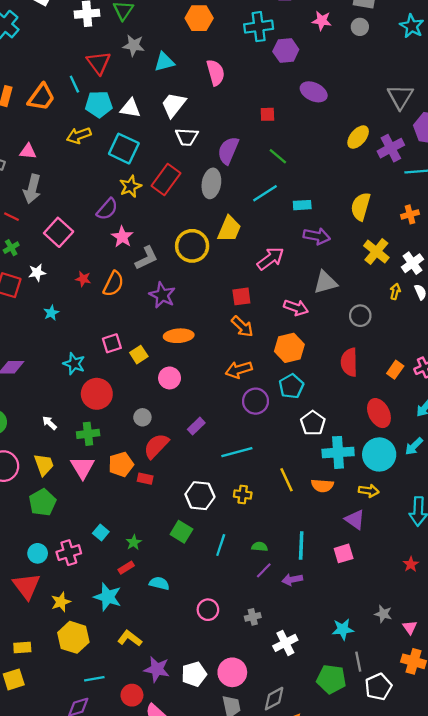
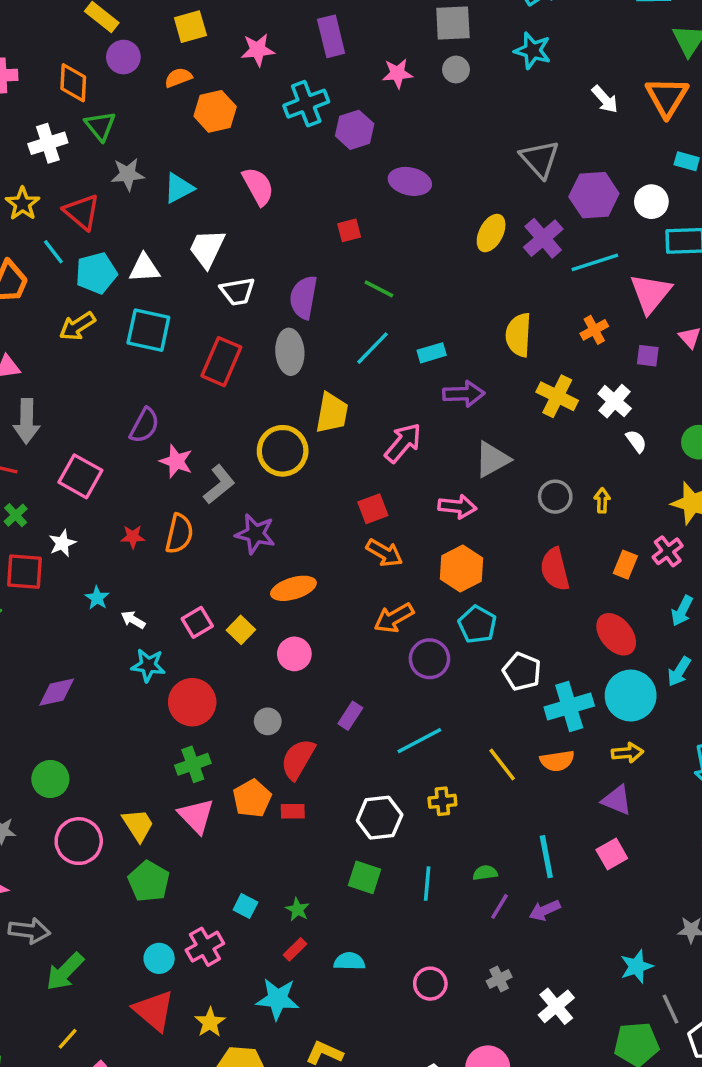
yellow star: (130, 186) -> (23, 204), moved
yellow arrow: (395, 291) -> (602, 500), moved
white arrow: (49, 423) -> (133, 620), moved

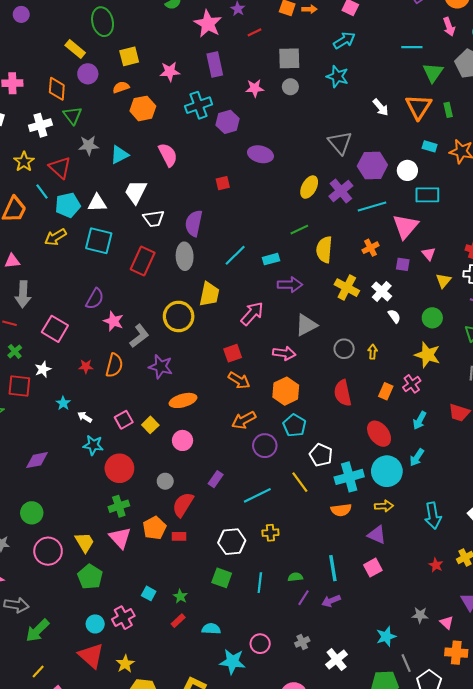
green line: (379, 289) -> (299, 230), moved, turned -54
yellow line: (502, 765) -> (300, 482), moved
cyan star: (278, 999) -> (232, 662), moved

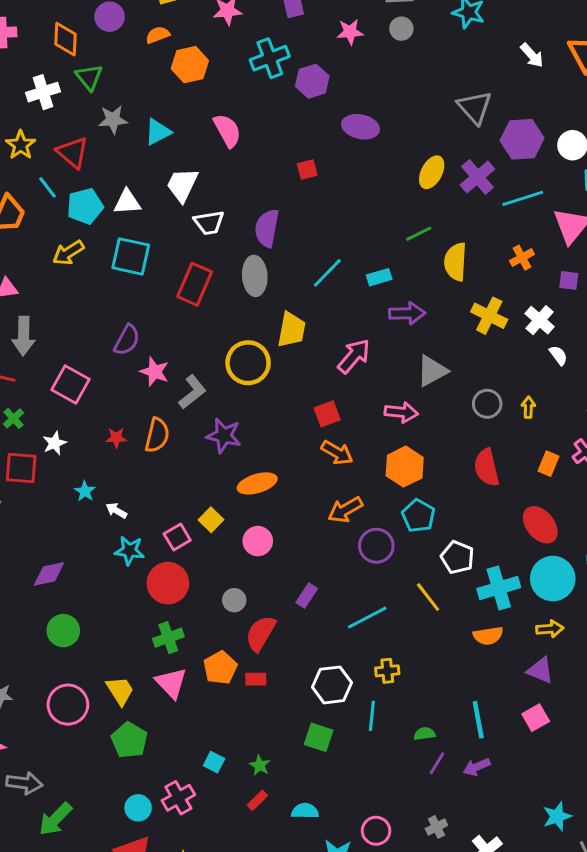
pink square: (124, 420) -> (177, 537), moved
green circle: (32, 513) -> (63, 631), moved
cyan line: (260, 583) -> (372, 716), moved

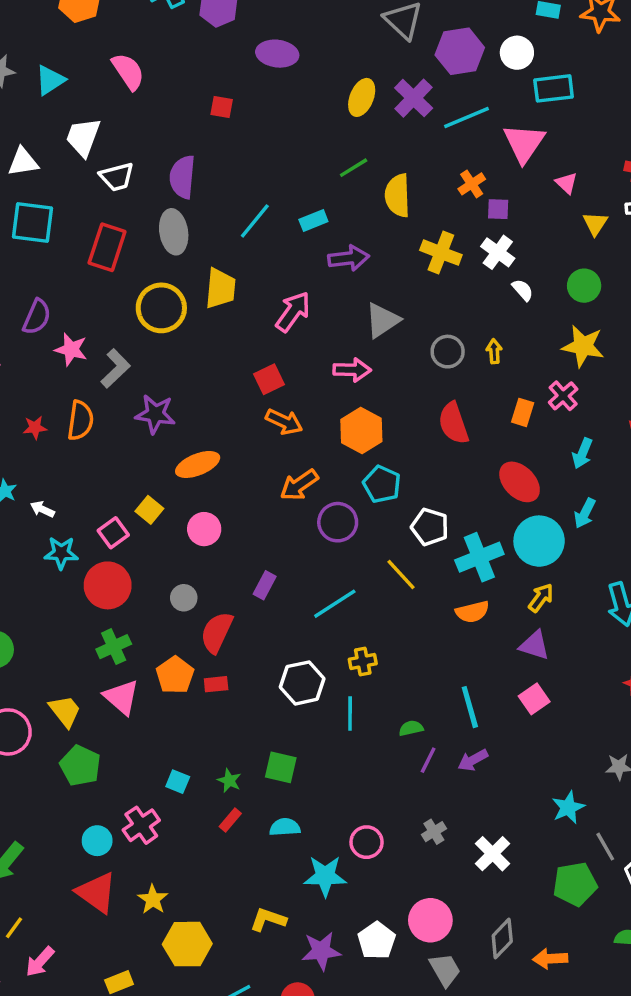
red square: (307, 169) -> (222, 107), turned 30
purple square: (569, 280) -> (498, 209), moved
yellow circle: (248, 363) -> (161, 308), moved
yellow arrow: (550, 629) -> (541, 598), turned -44
green square: (319, 737) -> (281, 767), moved

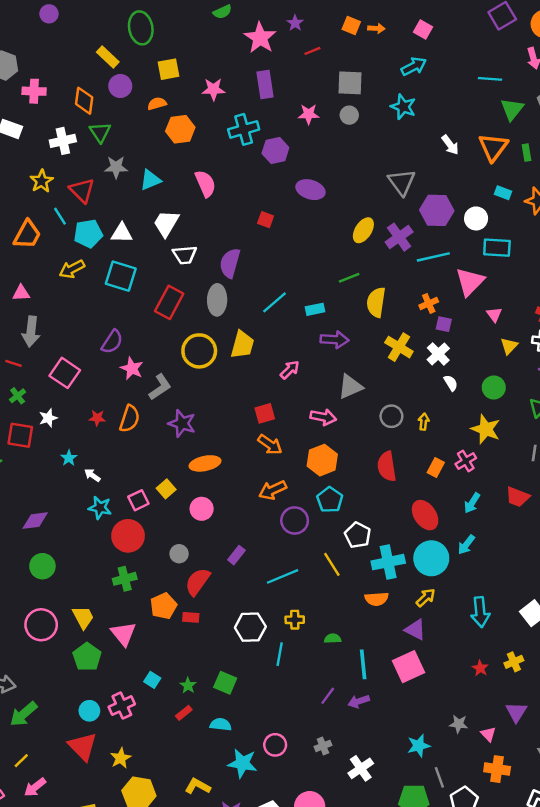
pink arrow: (293, 312) -> (290, 370), size x0.7
pink triangle: (121, 697) -> (123, 634), moved
pink square: (534, 699) -> (408, 667), size x1.5
green semicircle: (411, 728) -> (333, 639), moved

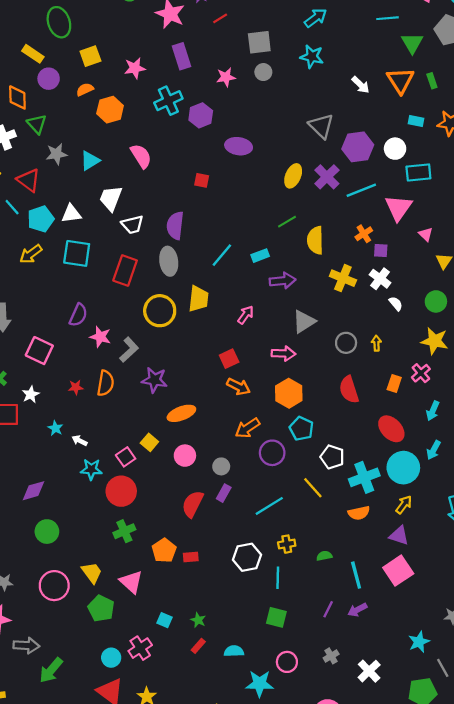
gray circle: (179, 554) -> (221, 466), moved
red semicircle: (198, 582) -> (193, 504), moved
green square: (225, 683) -> (276, 617), moved

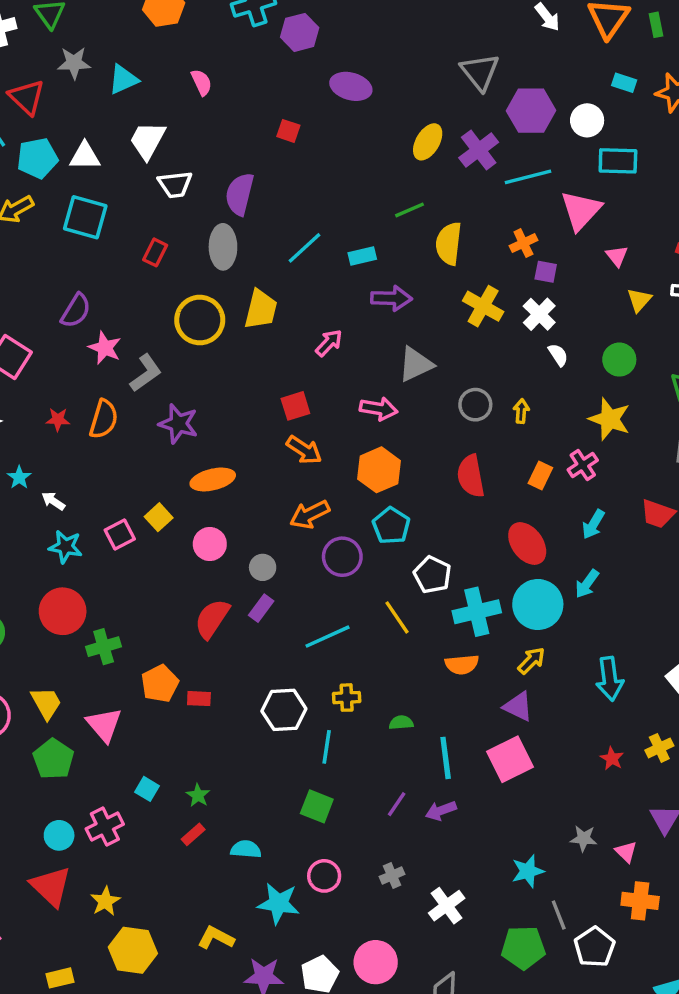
pink semicircle: (141, 156) -> (201, 82), size x0.7
red rectangle: (125, 270) -> (155, 252), size x0.6
red circle: (121, 491) -> (63, 611), moved

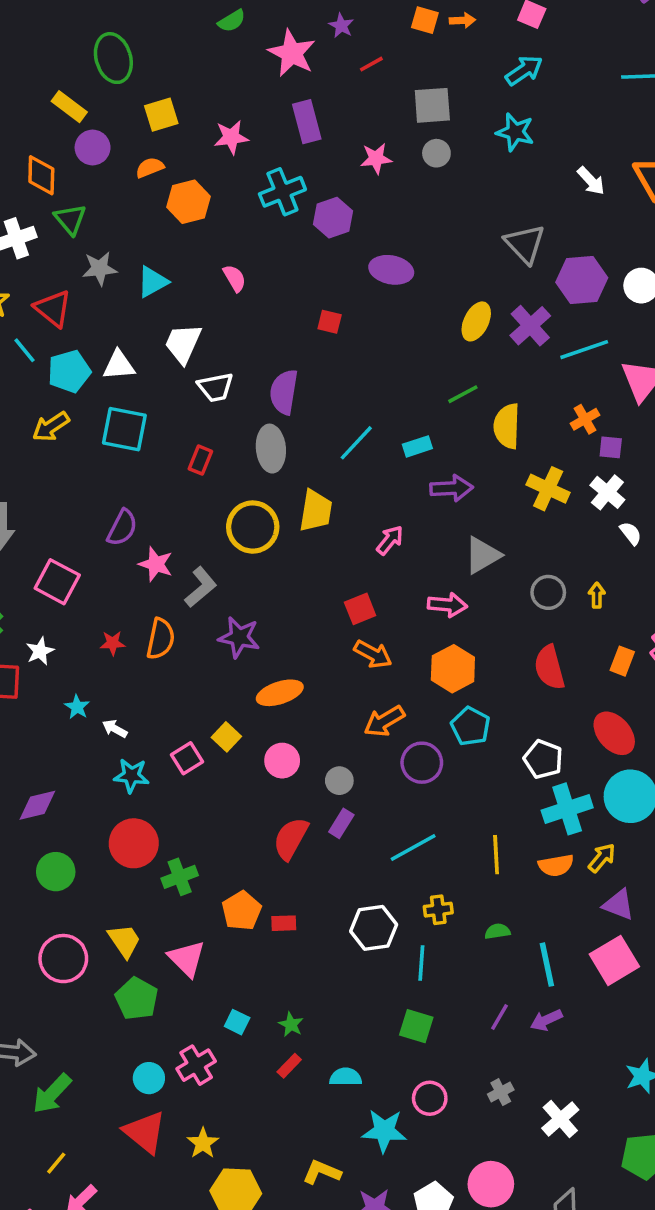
white pentagon: (432, 575) -> (543, 759), moved
yellow line: (397, 617) -> (496, 855), moved, turned 36
yellow arrow: (531, 661) -> (602, 858), moved

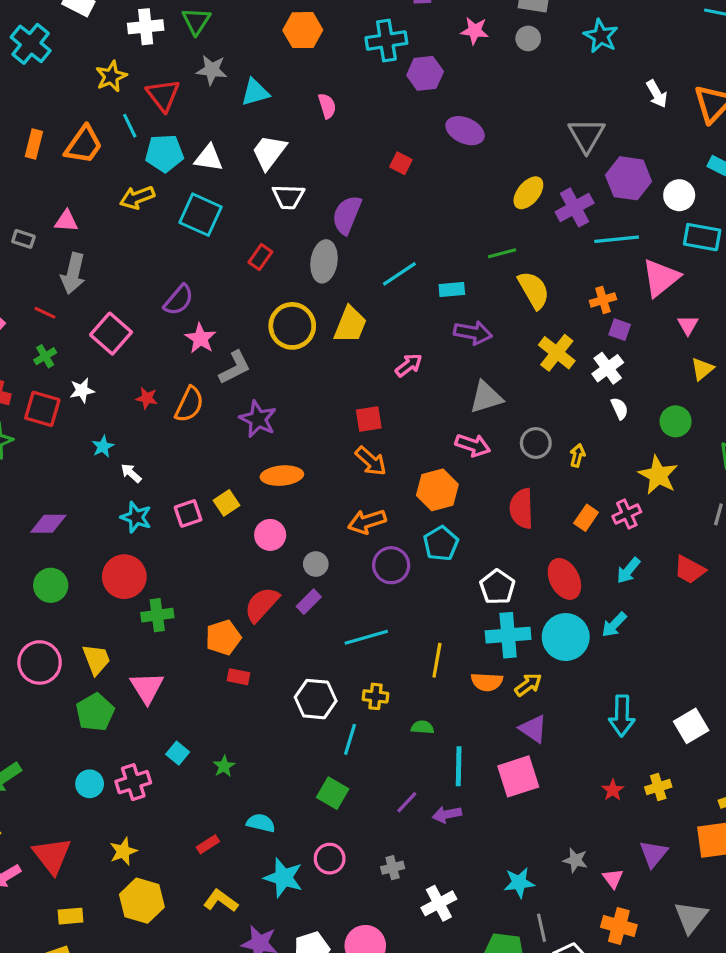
yellow semicircle: (507, 426) -> (534, 290), turned 135
pink arrow: (447, 605) -> (473, 445), moved
orange pentagon: (242, 911) -> (223, 637), moved
red rectangle: (289, 1066) -> (208, 844), moved
red triangle: (145, 1132) -> (52, 856), moved

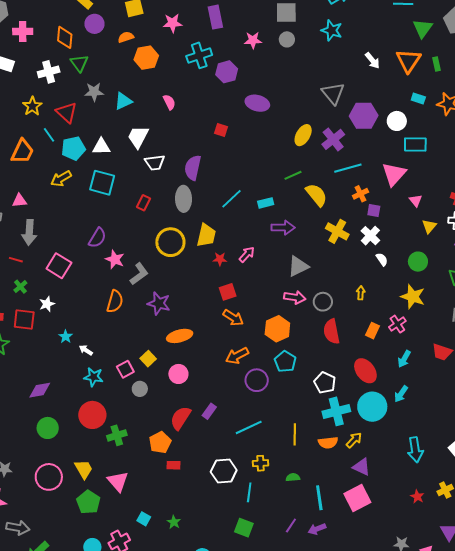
cyan line: (617, 239) -> (348, 168), moved
red star: (147, 398) -> (220, 259), moved
gray circle: (536, 443) -> (323, 302), moved
gray circle: (316, 564) -> (140, 389), moved

